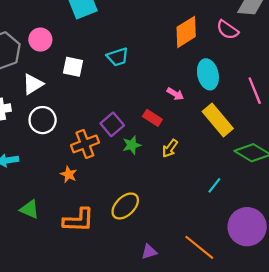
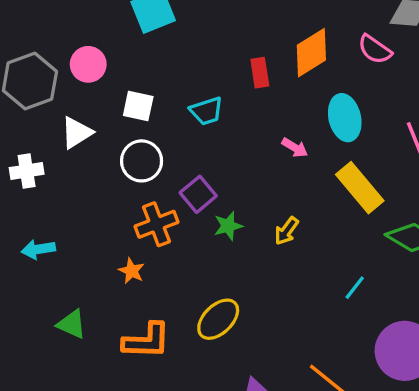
cyan trapezoid: (118, 57) -> (206, 111), moved
red rectangle: (152, 118) -> (260, 73), moved, turned 48
white circle: (43, 120) -> (142, 161), moved

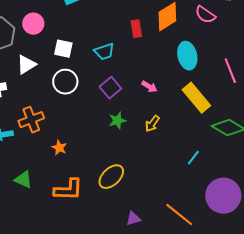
pink arrow: (295, 148) -> (149, 87), moved
purple square: (198, 194) -> (110, 88), moved
orange cross: (157, 224) -> (31, 120), moved

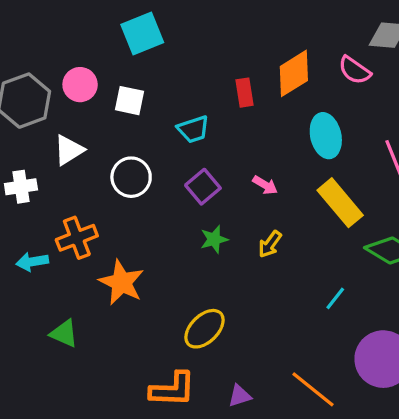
white square: (63, 49) -> (129, 101), moved
orange star: (59, 148) -> (122, 282), size x1.8
orange L-shape: (68, 190) -> (173, 389), moved

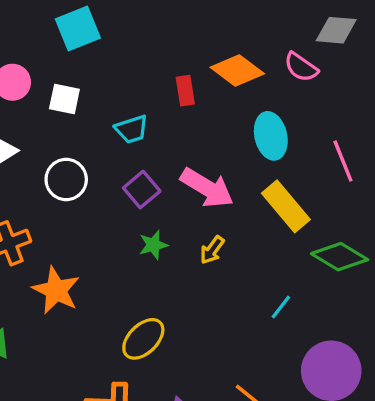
orange diamond: (294, 73) -> (237, 70), turned 69
pink arrow: (265, 185) -> (207, 188), size x2.0

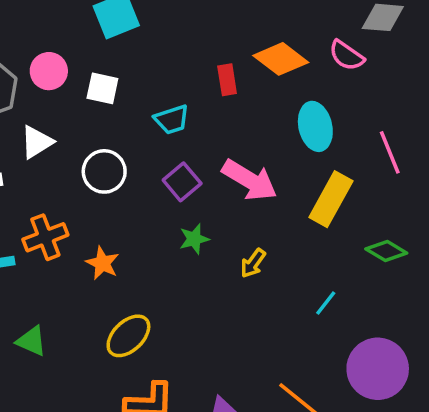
yellow rectangle: (286, 206) -> (331, 199), turned 69
yellow arrow: (212, 250) -> (253, 263), moved
green diamond: (340, 257) -> (386, 251), size x0.7
orange star: (56, 290) -> (102, 263), moved, size x0.7
yellow ellipse: (143, 339) -> (128, 336), moved

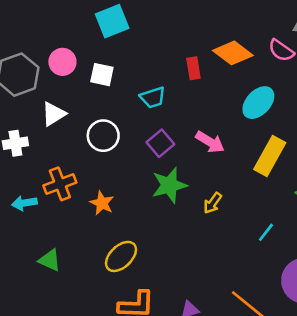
cyan ellipse: (315, 126) -> (258, 103), turned 56
pink arrow: (250, 180) -> (210, 142), size x0.7
green star: (194, 239) -> (169, 185), size x1.6

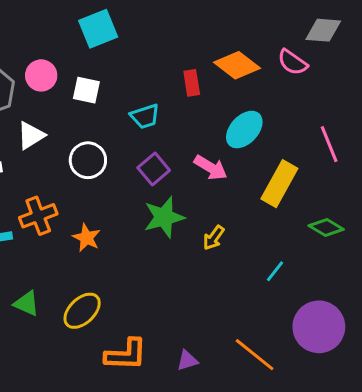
cyan ellipse: (258, 103) -> (244, 130), moved
yellow ellipse: (121, 256) -> (82, 311), moved

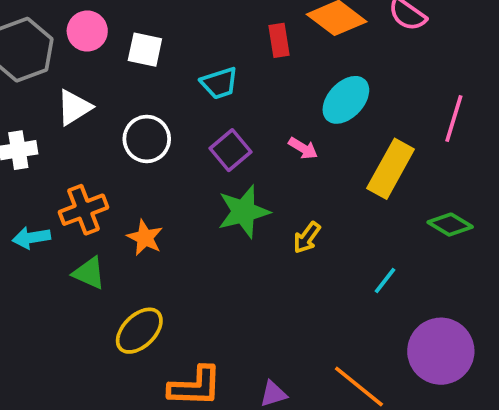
pink line: (329, 144) -> (454, 118), turned 39
pink arrow: (211, 168) -> (303, 148), size x0.7
green triangle: (27, 303) -> (89, 273), moved

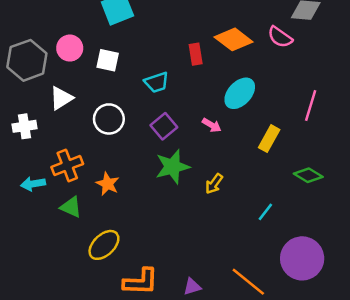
yellow rectangle: (391, 169) -> (269, 139), size x0.7

